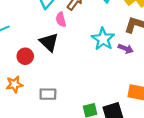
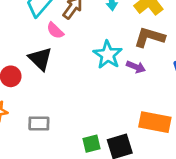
pink semicircle: (61, 19) -> (55, 31), turned -32

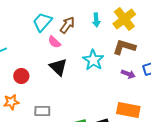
black triangle: (40, 59) -> (58, 67), moved
purple arrow: (136, 67) -> (128, 74), moved

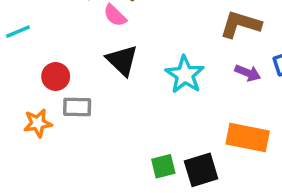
cyan star: (93, 60) -> (185, 75), moved
gray rectangle: (42, 111) -> (77, 107), moved

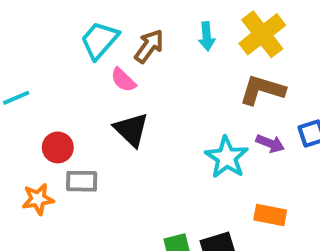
cyan star: (185, 75) -> (227, 157), moved
orange rectangle: (248, 138) -> (270, 215), size x0.7

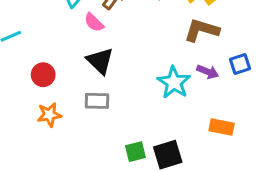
gray rectangle: (82, 181) -> (97, 101), moved
orange star: (38, 199) -> (49, 115), moved
orange rectangle: (270, 215) -> (222, 127), moved

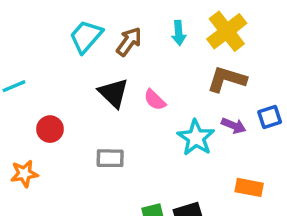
pink semicircle: (94, 22) -> (155, 100), moved
black triangle: (100, 61) -> (114, 93), moved
orange star: (49, 115) -> (24, 174), moved

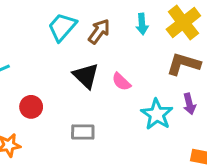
purple arrow: (234, 126) -> (189, 104), turned 54

